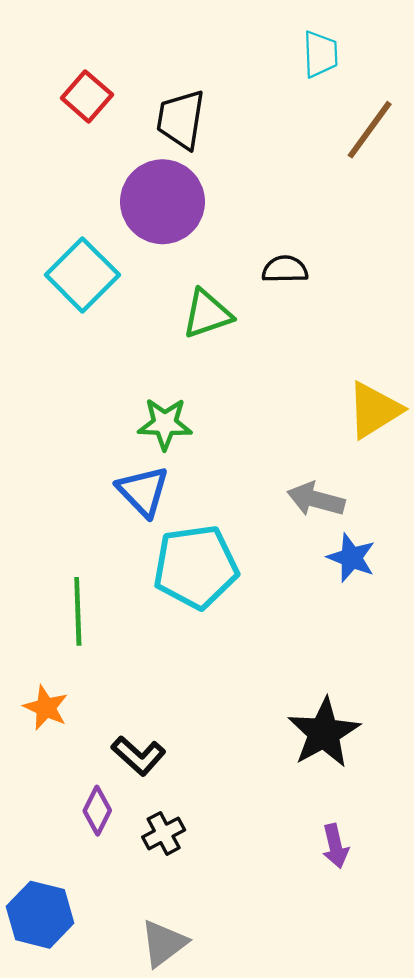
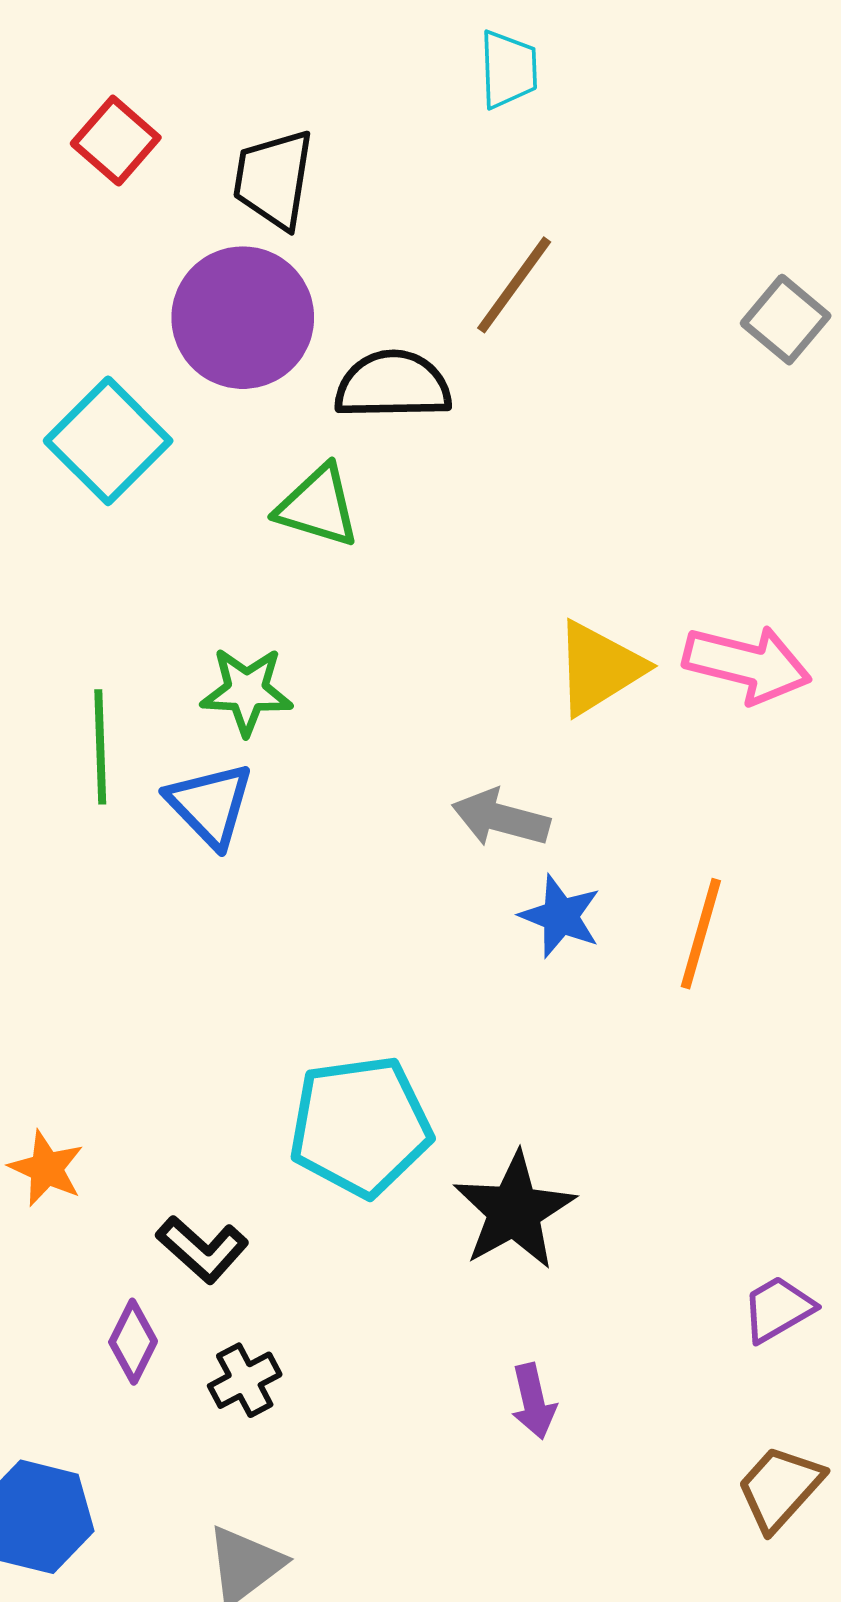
brown line: (370, 130) -> (514, 285), moved
black semicircle: (285, 269) -> (393, 385), moved, size x1.5
green triangle: (207, 314) -> (318, 506), turned 36
cyan pentagon: (196, 567) -> (360, 1126), moved
green line: (78, 611) -> (100, 747), moved

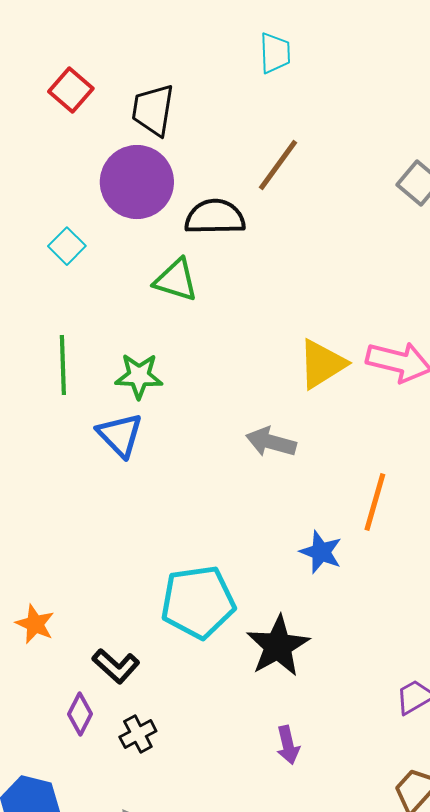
cyan square: (108, 441) -> (67, 246), size x0.6
green line: (100, 747) -> (63, 365), moved
blue star: (560, 916) -> (321, 552), moved

